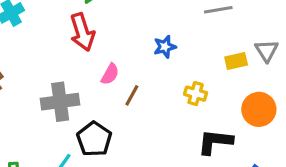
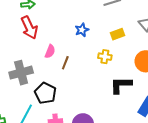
yellow rectangle: (236, 61) -> (118, 34), moved

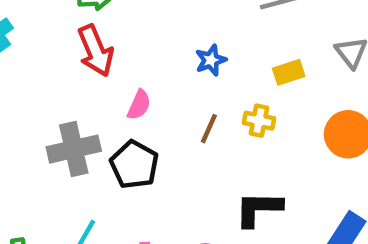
brown line: (65, 63) -> (209, 129), moved
black L-shape: (121, 85) -> (259, 209), moved
black pentagon: (45, 93) -> (134, 165), moved

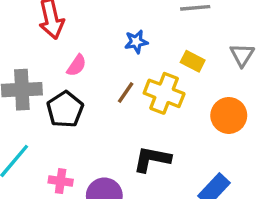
yellow rectangle: (289, 72) -> (193, 61), turned 35
yellow cross: (259, 121) -> (164, 93), size x1.6

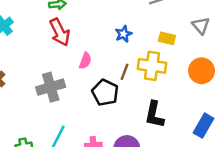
black pentagon: (65, 109) -> (105, 93), moved
black L-shape: (152, 159) -> (154, 115), turned -76

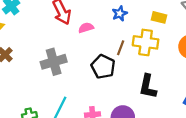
pink semicircle: (85, 61) -> (86, 28), moved, turned -128

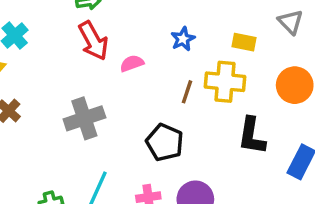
black pentagon: (103, 67) -> (165, 142), moved
black L-shape: (148, 87) -> (252, 136), moved

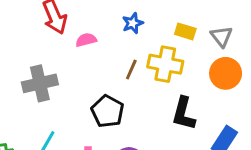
gray triangle: (291, 22) -> (221, 36), moved

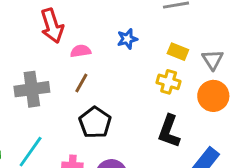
yellow cross: (165, 64) -> (169, 82), moved, size x0.7
brown line: (131, 69) -> (81, 83), moved

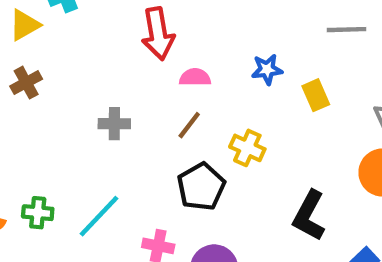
yellow rectangle: (178, 52) -> (316, 95), moved, turned 36
yellow cross: (169, 82) -> (247, 148), moved
gray cross: (32, 89) -> (114, 124), size x0.6

